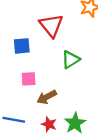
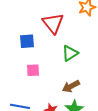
brown arrow: (47, 97) -> (71, 86), moved

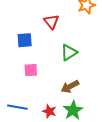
red triangle: (53, 23) -> (51, 22), size x0.7

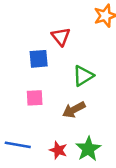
blue square: (25, 40) -> (39, 59), moved
brown arrow: (70, 87) -> (74, 110), moved

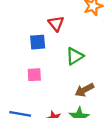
brown arrow: (74, 110) -> (84, 90), moved

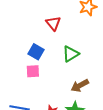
blue square: (38, 42) -> (36, 52), moved, turned 35

